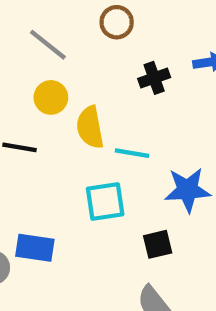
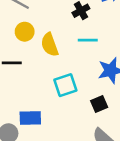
cyan line: (132, 153) -> (88, 40), moved

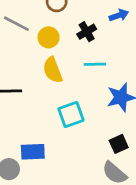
yellow circle: (25, 32) -> (49, 37), moved
black square: (99, 104) -> (119, 144), moved

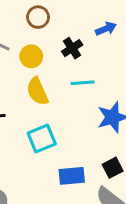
cyan square: (71, 114) -> (42, 139), moved
blue rectangle: (33, 152) -> (72, 176), moved

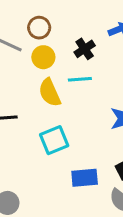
brown circle: (38, 17) -> (39, 28), moved
cyan line: (83, 83) -> (80, 79), moved

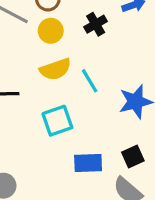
cyan line: (80, 79) -> (90, 81), moved, turned 60
yellow semicircle: (50, 93) -> (55, 69), turned -88

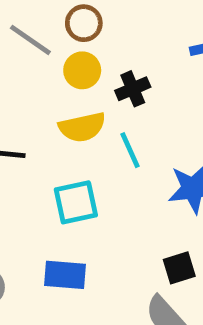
black cross: (96, 24) -> (133, 89), moved
blue rectangle: (88, 163) -> (65, 275), moved

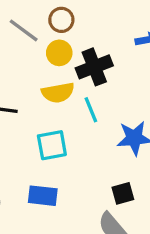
black cross: (133, 89) -> (94, 67), size x1.5

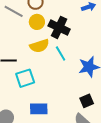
black cross: (94, 67) -> (59, 27), turned -35
cyan square: (52, 145) -> (25, 78), moved

